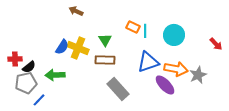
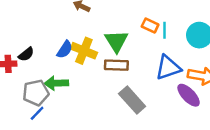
green triangle: (105, 40) -> (116, 41), size x1.5
black semicircle: (29, 67) -> (26, 54), moved
gray pentagon: (26, 83) -> (36, 93), moved

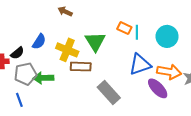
blue semicircle: (65, 50) -> (39, 42), moved
brown rectangle: (116, 65) -> (81, 67), moved
gray pentagon: (36, 93) -> (26, 74), moved
blue line: (37, 113) -> (19, 100), moved, turned -64

